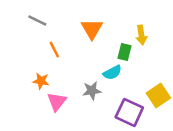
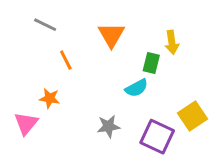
gray star: (92, 91) -> (109, 126), moved
pink triangle: (57, 102) -> (26, 123), moved

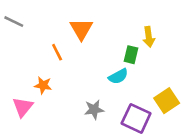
gray line: (45, 25) -> (14, 22), moved
orange triangle: (111, 35) -> (81, 29), moved

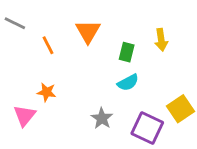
orange line: (57, 52) -> (48, 45), moved
green rectangle: (131, 55) -> (127, 52), moved
gray star: (94, 110) -> (102, 118), turned -30

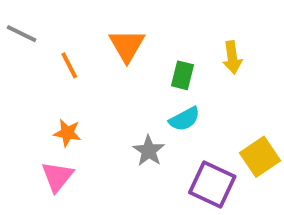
pink triangle: (25, 116) -> (57, 177), moved
gray star: (102, 118) -> (149, 151), moved

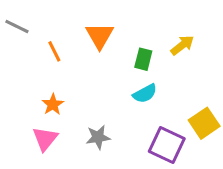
yellow arrow: (232, 57) -> (182, 45), turned -120
orange star: (67, 133) -> (53, 104), turned 30
gray star: (149, 151) -> (98, 137), moved, turned 30

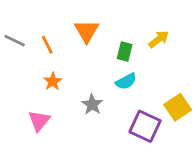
gray line: (17, 26) -> (15, 41), moved
orange star: (53, 104) -> (53, 81), moved
gray star: (98, 137) -> (92, 104), moved, turned -30

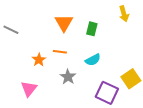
yellow arrow: (159, 39) -> (124, 14), moved, turned 112
orange line: (47, 45) -> (60, 52), moved, turned -56
green rectangle: (125, 51) -> (92, 29), moved

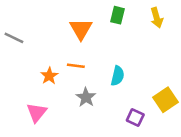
green rectangle: (92, 29) -> (118, 15), moved
cyan semicircle: (93, 60) -> (118, 76), turned -49
purple square: (107, 93) -> (135, 118), size x0.6

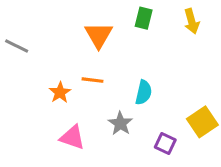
gray star: (86, 97) -> (120, 123), moved
pink triangle: (37, 112) -> (72, 137), moved, turned -50

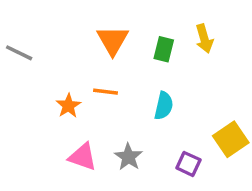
green rectangle: (144, 18) -> (164, 49), moved
yellow arrow: (192, 21) -> (204, 39), moved
gray star: (120, 123) -> (128, 157), moved

